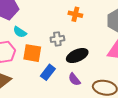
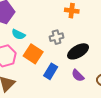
orange square: (32, 53) -> (33, 54), turned 30

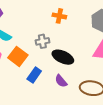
black ellipse: (78, 51) -> (63, 57), turned 50

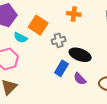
orange square: (18, 56) -> (38, 25), moved
blue rectangle: (34, 75) -> (61, 68), moved

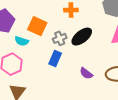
black ellipse: (80, 55) -> (82, 37), moved, turned -50
blue rectangle: (61, 68) -> (55, 59), moved

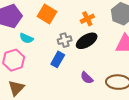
orange cross: (71, 10) -> (87, 19), moved, turned -32
orange square: (37, 26) -> (47, 14), moved

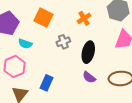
black ellipse: (87, 41) -> (88, 52), moved, turned -40
blue rectangle: (58, 59) -> (46, 83), moved

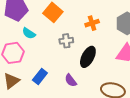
purple semicircle: (89, 77) -> (71, 80), moved

